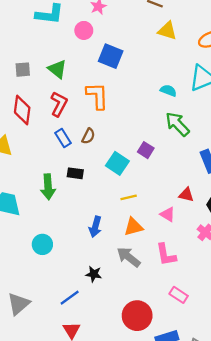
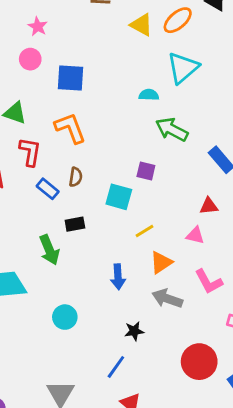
yellow triangle: (167, 31) -> (141, 25), moved, turned 30

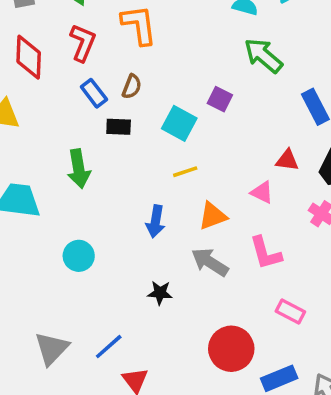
black rectangle: (75, 224) -> (119, 127), moved
yellow line: (145, 231) -> (185, 172), moved
blue line: (116, 367) -> (109, 347), moved

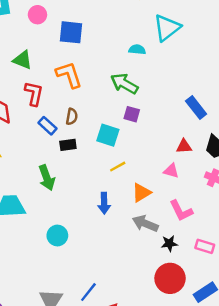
green arrow: (263, 56) -> (124, 84), moved
black star: (160, 293) -> (169, 243), moved

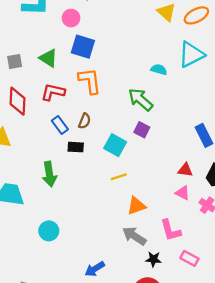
blue square: (71, 32) -> (83, 47), moved
red L-shape: (34, 94) -> (53, 92), turned -100
pink triangle: (171, 171) -> (183, 193), moved
blue arrow: (104, 203) -> (95, 269), moved, turned 48
pink rectangle: (205, 246) -> (189, 258), moved

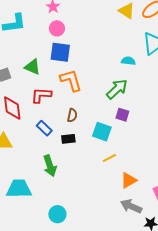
pink circle: (71, 18) -> (57, 28), moved
green arrow: (141, 100) -> (117, 89), turned 105
blue rectangle: (60, 125) -> (44, 128), moved

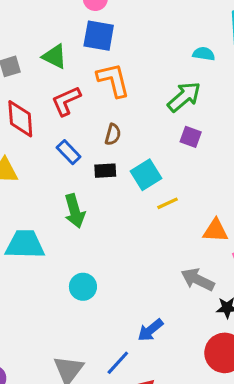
red L-shape: (41, 95) -> (66, 101), turned -30
cyan square: (102, 132) -> (146, 175), moved, turned 36
orange triangle: (129, 180) -> (215, 231), moved, turned 30

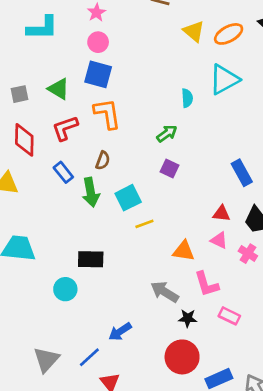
cyan semicircle: (204, 54) -> (187, 98), turned 72
green arrow: (184, 97) -> (167, 134), size x0.7
black rectangle: (105, 171) -> (91, 259), moved, size x1.4
green arrow: (75, 211) -> (91, 192), moved

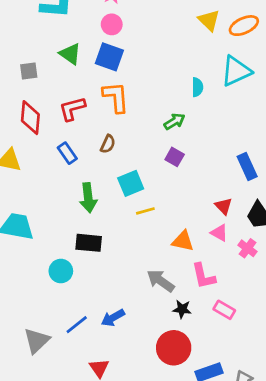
green triangle: (59, 89) -> (70, 54), moved
green arrow: (91, 192) -> (88, 198), moved
red triangle: (221, 214) -> (224, 206), turned 36
blue line: (89, 357) -> (77, 325), moved

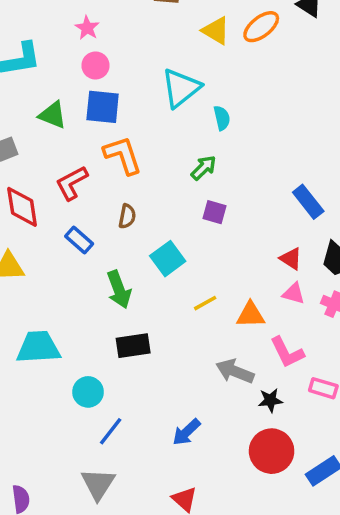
cyan triangle: (236, 71) -> (181, 88), moved
yellow line: (145, 211) -> (205, 303), moved
cyan circle: (61, 271) -> (88, 392), moved
blue line: (77, 325) -> (111, 431), moved

